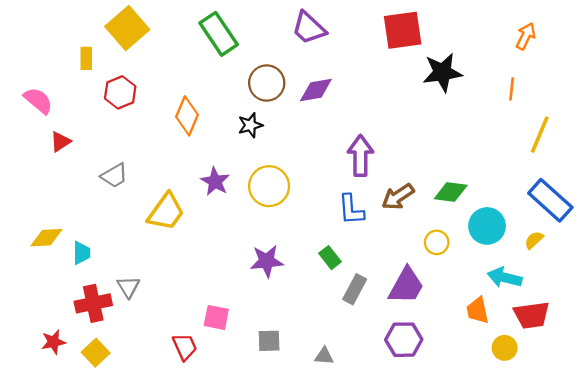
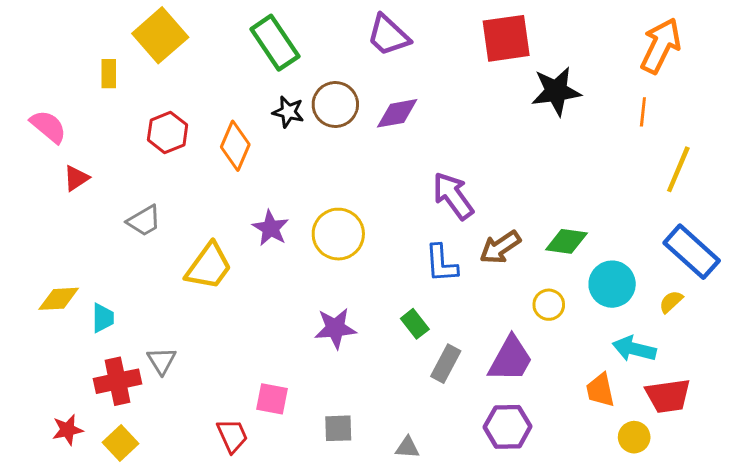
orange arrow: (526, 36) -> (661, 46), size x1.6
red hexagon: (120, 92) -> (168, 132), moved
black star: (250, 125) -> (288, 112), moved, turned 30
purple arrow: (360, 156) -> (453, 196), turned -36

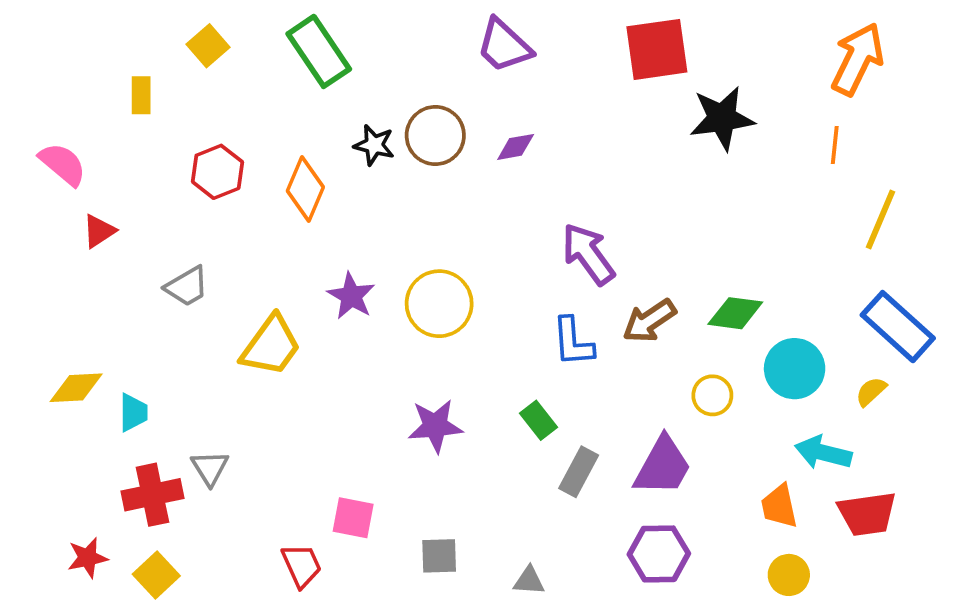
yellow square: (160, 35) -> (208, 46), size x0.6
green rectangle: (275, 43) -> (319, 51), moved
purple diamond: (397, 113) -> (516, 147), size x0.7
yellow circle: (634, 437) -> (789, 575), moved

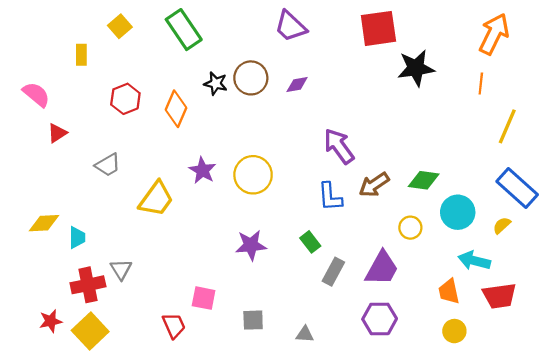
yellow square: (156, 575) -> (90, 331), size x1.4

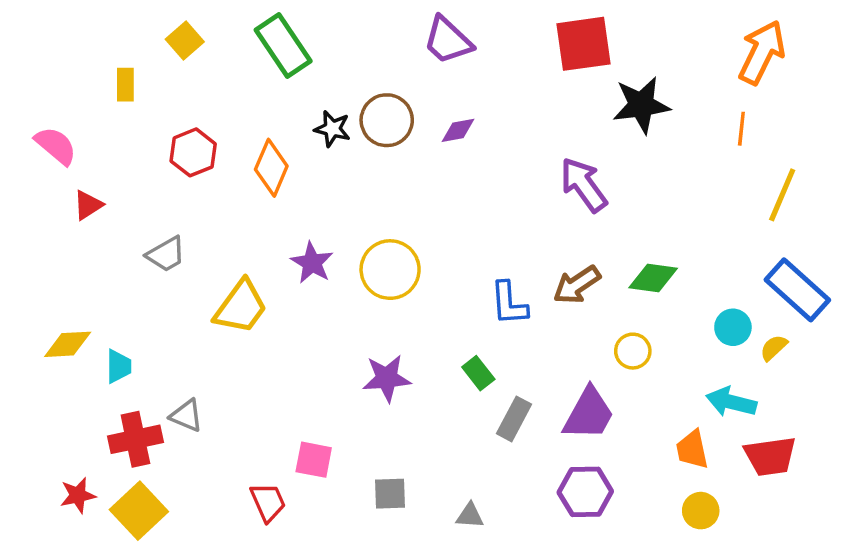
purple arrow: (339, 146) -> (584, 185), moved
cyan circle: (458, 212) -> (733, 327), moved, size x0.7
gray triangle: (121, 269) -> (186, 416), turned -35

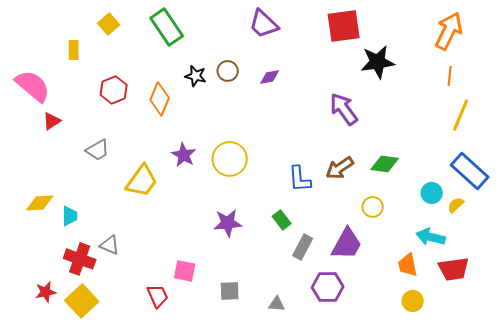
brown circle: (387, 120) -> (228, 71), size x0.7
orange line: (741, 129) -> (450, 76), moved
pink semicircle: (56, 146) -> (33, 86), size x1.4
red cross: (135, 439) -> (80, 259), turned 32
purple hexagon: (585, 492) -> (328, 287), moved

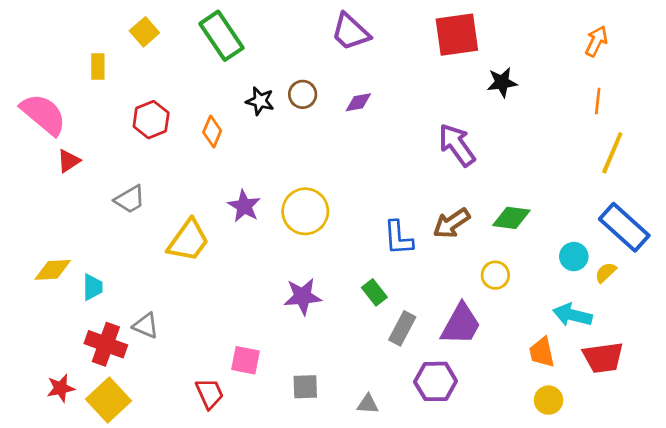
orange arrow: (449, 31) -> (596, 41), size x0.6
black star: (378, 62) -> (502, 82), size x0.7
orange diamond: (160, 99) -> (212, 132), size x0.7

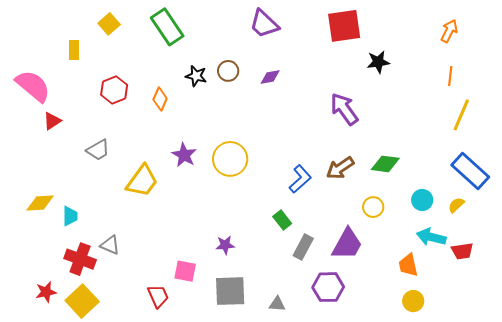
blue L-shape: (398, 238) -> (300, 179), turned -128
cyan circle: (574, 257) -> (422, 200), moved
purple star: (303, 296) -> (225, 245), moved, size x0.7
red trapezoid: (603, 358) -> (462, 251), moved, size x0.7
gray square: (305, 387) -> (230, 291), size x1.6

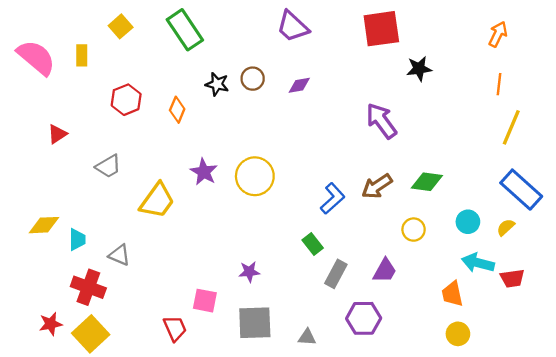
pink semicircle: (33, 86) -> (36, 58), moved
purple trapezoid: (347, 244) -> (385, 271), size x0.7
gray triangle: (110, 245) -> (119, 255), moved

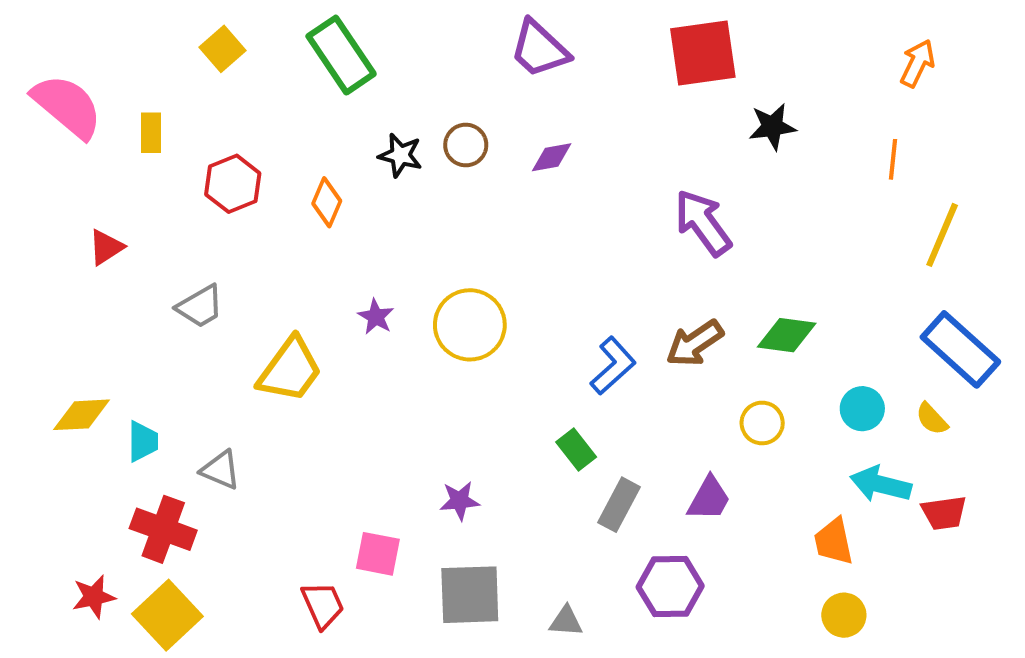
yellow rectangle: (82, 55) -> (151, 133), moved
orange line: (499, 84) -> (893, 159), moved
purple star: (204, 172) -> (376, 317), size x0.7
yellow semicircle: (506, 227) -> (932, 419), turned -90

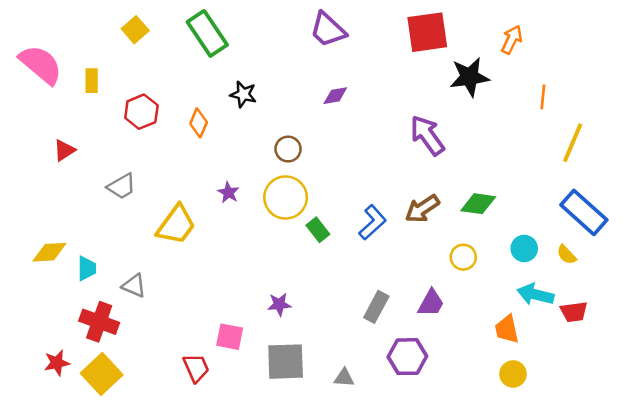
orange arrow: (917, 63) -> (512, 40), moved
black star: (772, 127) -> (470, 77), size x1.4
brown circle: (466, 145) -> (288, 149), moved
green rectangle: (576, 450) -> (318, 230), moved

